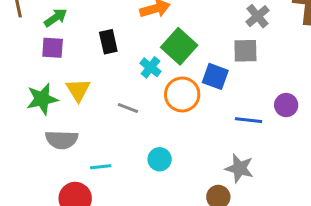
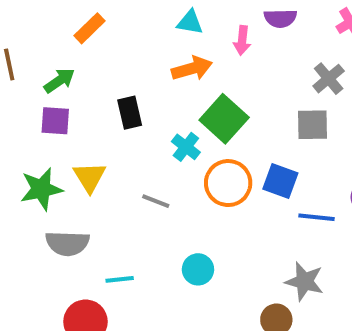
blue square: (215, 76) -> (280, 181), moved

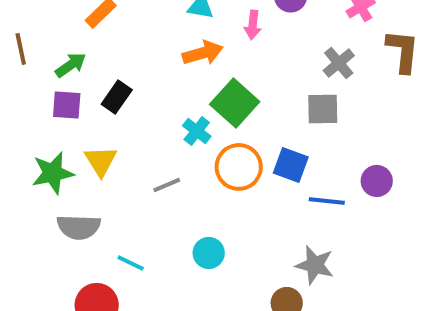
black rectangle: (130, 113) -> (117, 97), moved, turned 48
gray line: (156, 201) -> (167, 185), turned -44
cyan line: (120, 279) -> (131, 263), turned 32

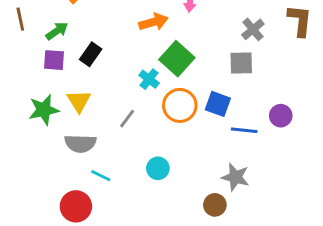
gray line: (167, 185) -> (127, 119), turned -30
gray semicircle: (79, 227) -> (80, 143), moved

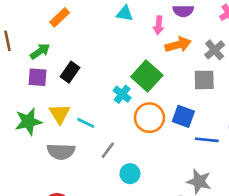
orange arrow: (153, 22) -> (178, 45), moved
gray line: (127, 119) -> (108, 150), moved
cyan line: (101, 176) -> (86, 123), moved

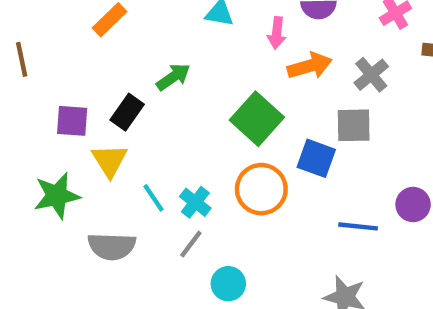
green arrow: (40, 51) -> (173, 77), moved
cyan cross: (122, 94) -> (195, 202), moved
yellow triangle: (60, 114) -> (110, 161), moved
blue square: (183, 116) -> (316, 158), moved
cyan line: (86, 123) -> (154, 198), turned 30

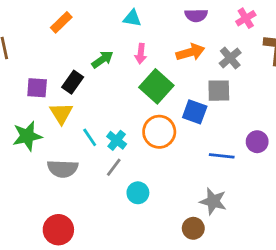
pink arrow: (277, 33) -> (141, 54), moved

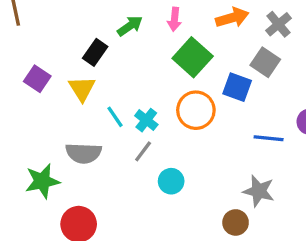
purple square: (37, 88) -> (37, 79), moved, turned 30
gray square: (219, 91) -> (265, 62), turned 35
green star: (27, 136) -> (42, 181), moved

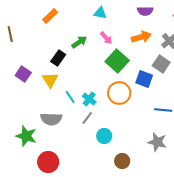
pink arrow: (174, 19) -> (106, 38), turned -48
green star: (42, 181) -> (26, 136), turned 30
brown circle: (236, 222) -> (122, 161), moved

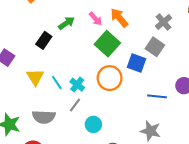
orange arrow: (141, 37) -> (119, 18), moved, turned -114
yellow triangle: (50, 80) -> (35, 77), moved
gray semicircle: (51, 119) -> (44, 117), moved

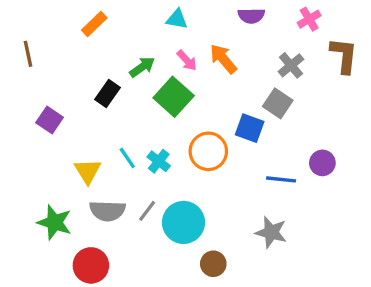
green square: (107, 44) -> (174, 97), moved
yellow triangle: (35, 77) -> (88, 171), moved
gray line: (75, 105) -> (147, 211), moved
cyan circle: (93, 124) -> (184, 222), size x1.6

